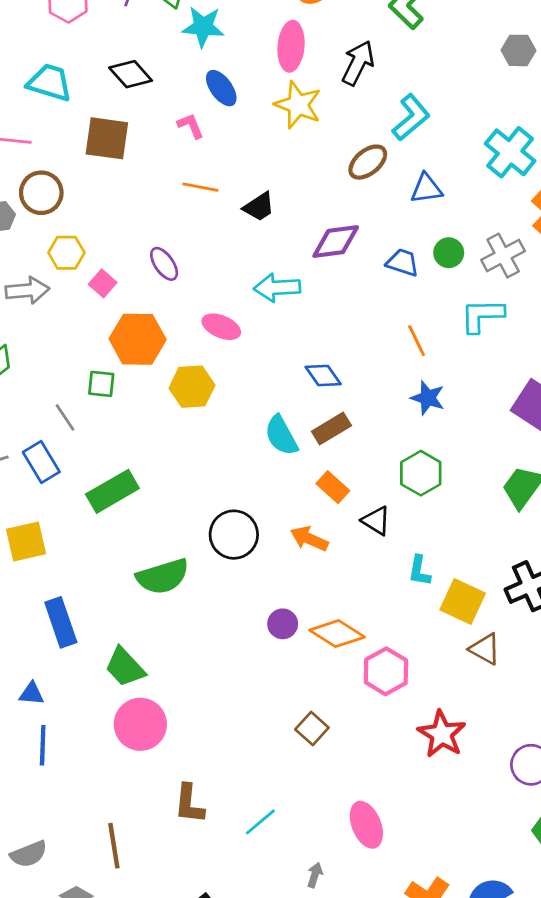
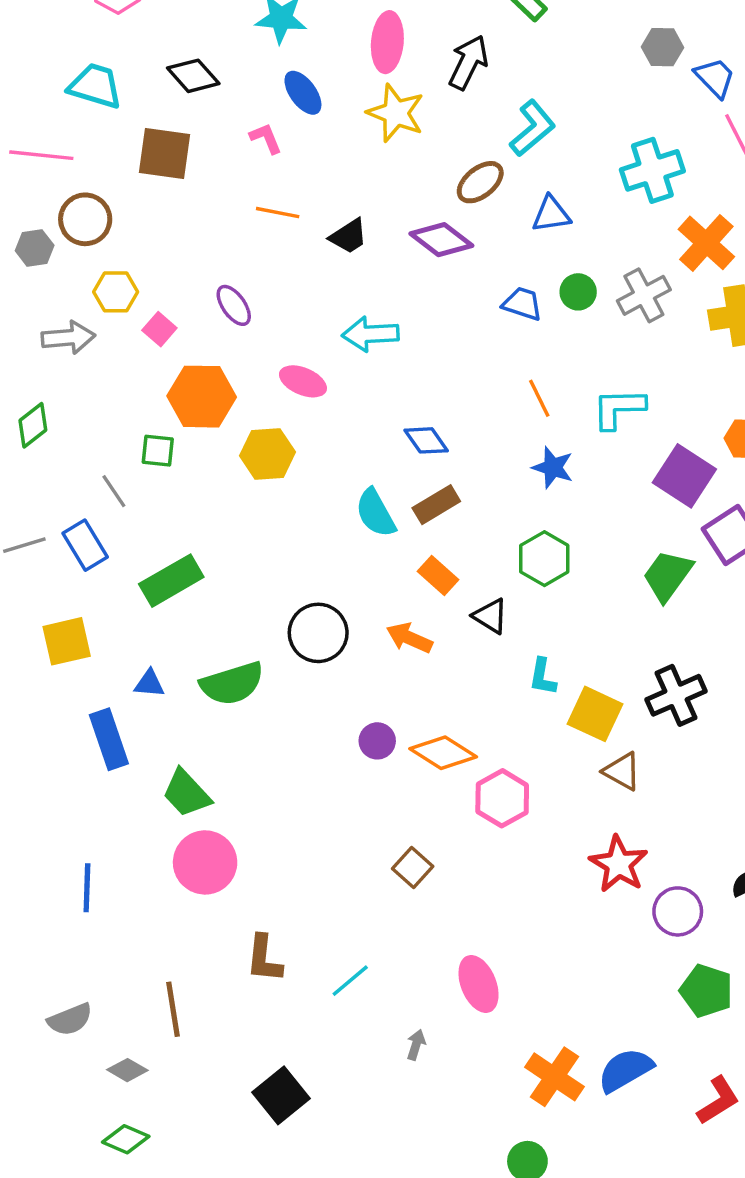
cyan cross: (510, 152) -> (652, 170), turned 33
purple diamond: (336, 242) -> (441, 240), moved, turned 45
cyan L-shape: (482, 316) -> (619, 408), moved
blue triangle: (32, 694) -> (149, 684), moved
red star: (442, 734) -> (619, 864), moved

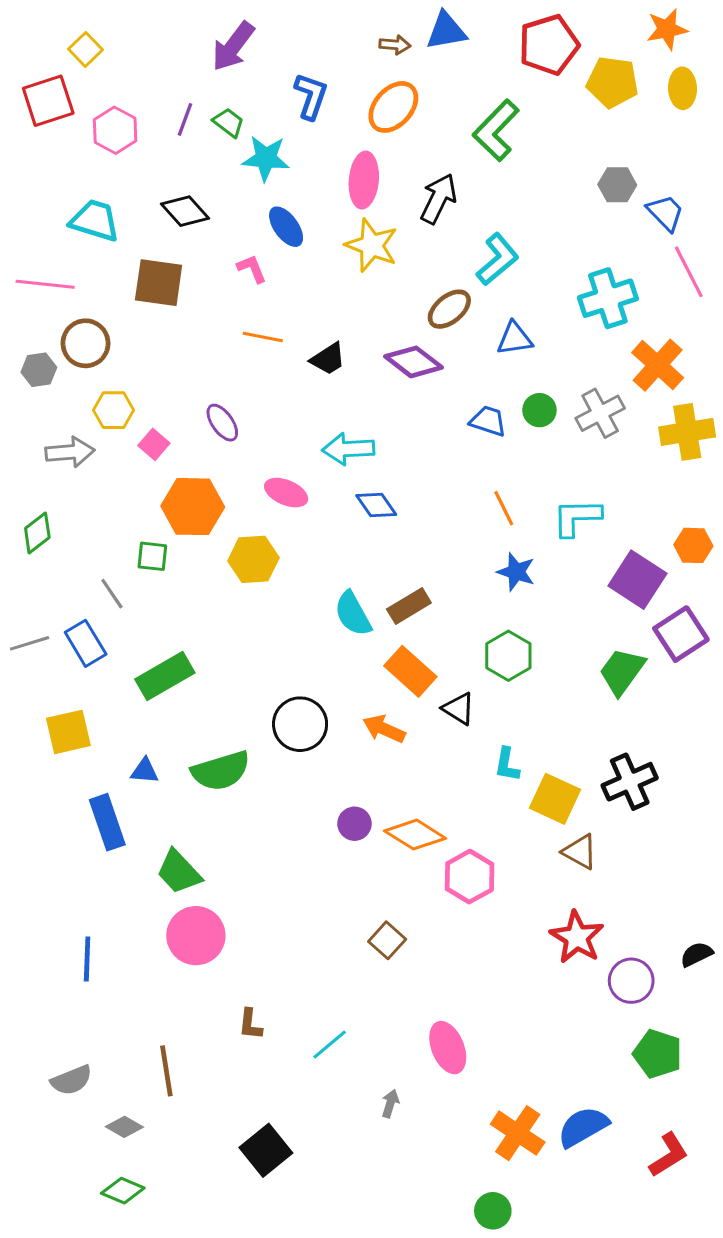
blue diamond: (426, 440) -> (376, 505), moved
orange rectangle: (438, 575) -> (410, 671), size x1.4
brown L-shape: (264, 959) -> (250, 1024), size x0.7

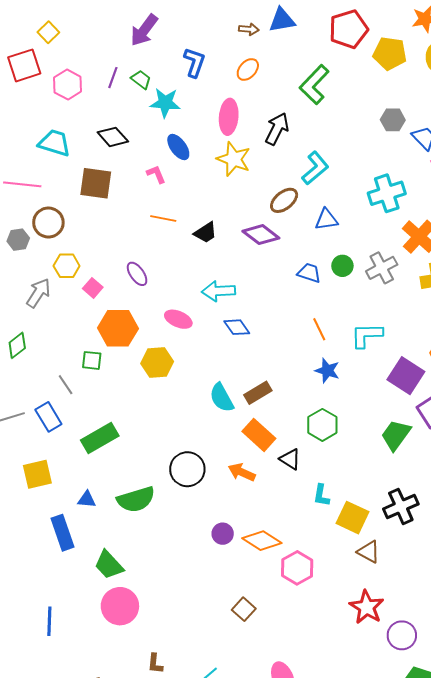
orange ellipse: (393, 107) -> (248, 69), size x0.7
gray arrow: (70, 452) -> (38, 293), turned -52

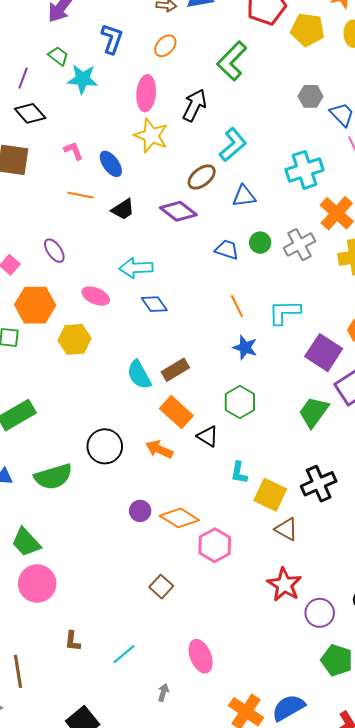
purple line: (113, 78) -> (23, 78), moved
blue ellipse: (178, 147) -> (111, 164), moved

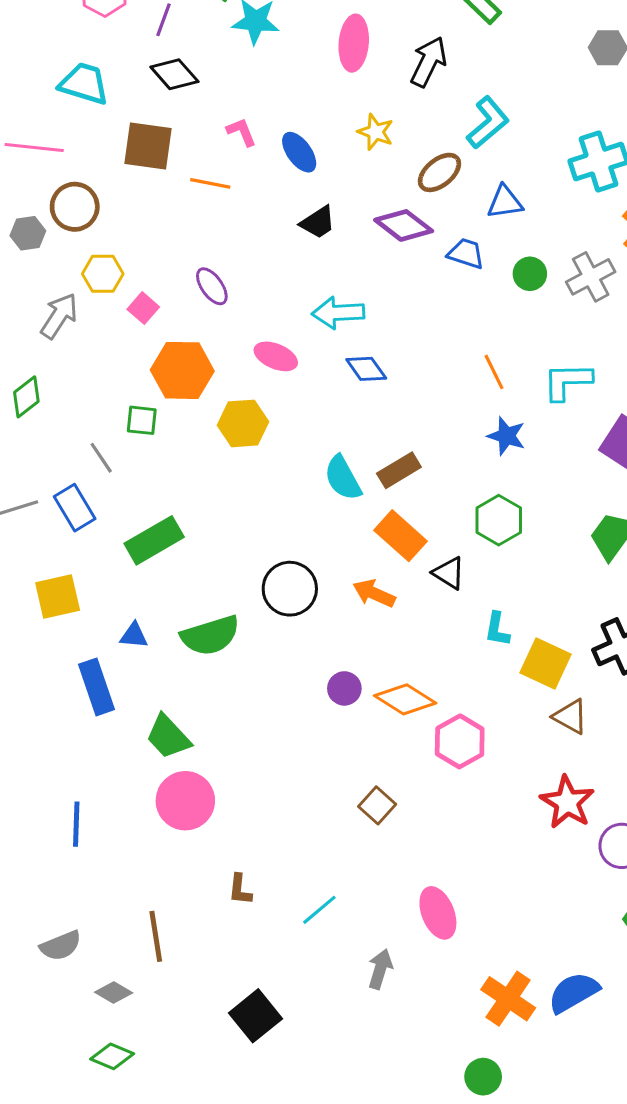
yellow star: (151, 136) -> (376, 132), moved, size x0.7
orange line: (81, 195) -> (210, 183), moved
blue trapezoid: (227, 250) -> (466, 254), moved
gray arrow: (163, 693) -> (380, 969), size x1.4

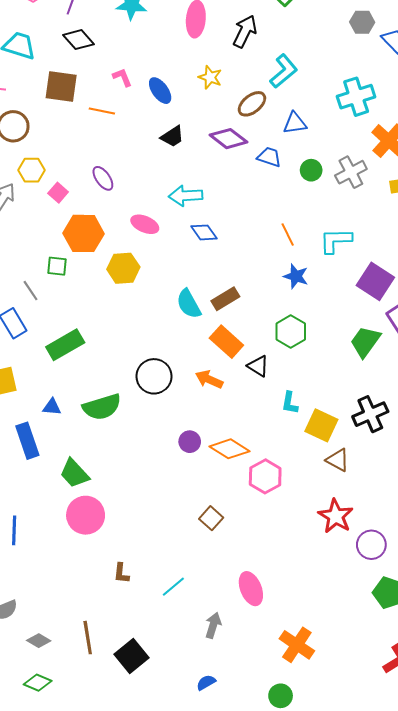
brown line: (156, 936) -> (88, 638), moved
blue semicircle: (574, 992) -> (206, 683), moved, size x0.6

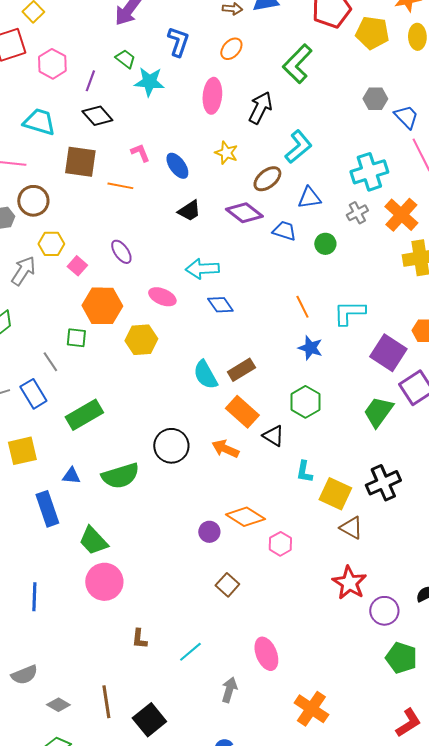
gray cross: (351, 172) -> (357, 213), moved, size x0.7
purple circle: (190, 442) -> (209, 532), moved
pink hexagon: (265, 476) -> (280, 544), size x0.7

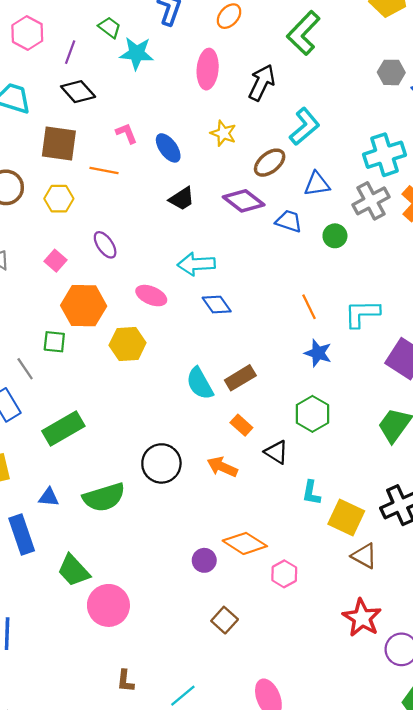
gray cross: (357, 213) -> (371, 201), size x1.5
yellow hexagon: (51, 244) -> (59, 199), moved
orange rectangle: (242, 412) -> (241, 425), size x0.6
pink circle: (104, 582) -> (108, 605), moved

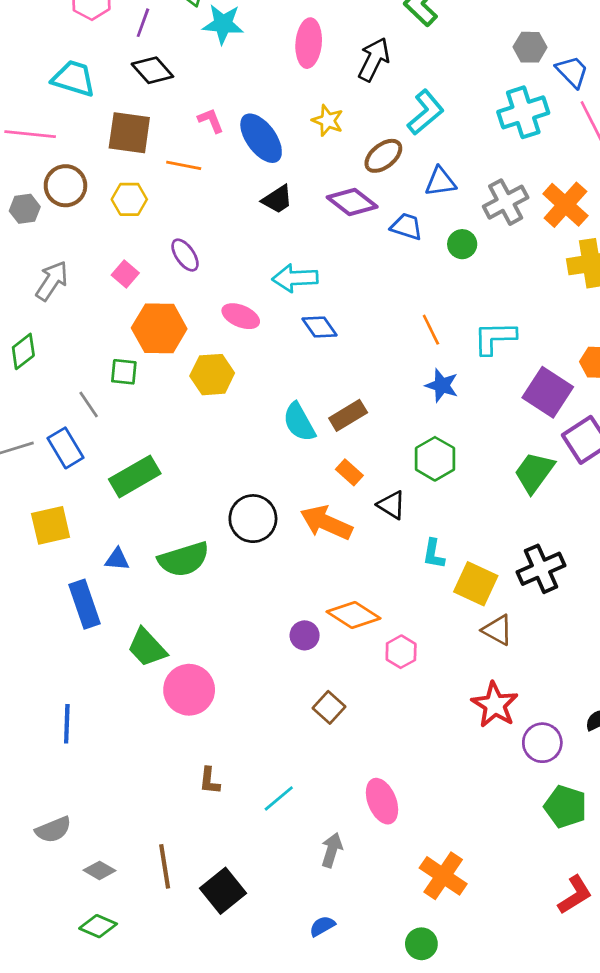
blue ellipse: (168, 148) -> (261, 138), size x1.4
cyan cross: (385, 155) -> (523, 112), moved
orange arrow: (222, 467) -> (326, 523), size x1.4

